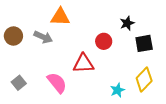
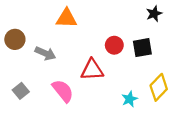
black star: (127, 23) -> (154, 14), moved
gray arrow: (43, 37) -> (45, 53), moved
black square: (144, 43) -> (142, 48), moved

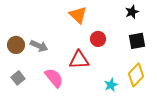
orange triangle: (66, 18) -> (78, 15), moved, turned 42
brown circle: (15, 39) -> (16, 45), moved
black square: (142, 48) -> (137, 41), moved

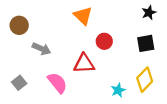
black star: (132, 12) -> (149, 13), moved
brown circle: (16, 45) -> (19, 25), moved

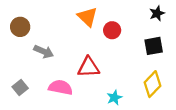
red circle: (104, 41) -> (112, 30), moved
pink semicircle: (57, 83) -> (61, 87), turned -40
cyan star: (118, 90) -> (114, 98), moved

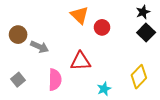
brown circle: (20, 27) -> (18, 35), moved
black square: (154, 46) -> (146, 33), moved, turned -36
pink semicircle: (61, 87) -> (55, 80), turned 80

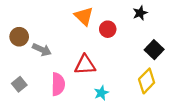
black star: (143, 12) -> (140, 13), moved
black square: (146, 33) -> (154, 50), moved
cyan star: (104, 89) -> (101, 93), moved

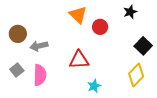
gray arrow: (42, 50) -> (39, 46), turned 144
gray square: (19, 84) -> (17, 70), moved
pink semicircle: (58, 84) -> (40, 75), moved

